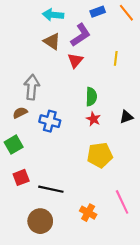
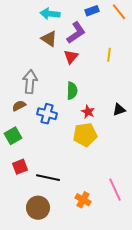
green semicircle: (91, 97) -> (72, 91), moved
yellow pentagon: (100, 155) -> (85, 135), moved

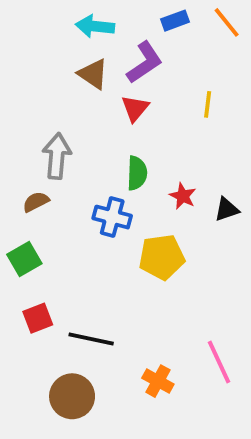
red star: (88, 112) -> (183, 196), moved
blue cross: (47, 114) -> (112, 217), moved

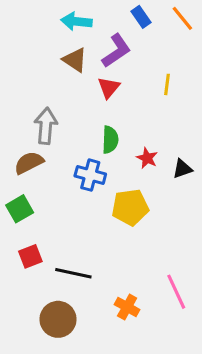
blue rectangle: (175, 21) -> (141, 17), turned 75
brown semicircle: (36, 202) -> (29, 163), size x1.4

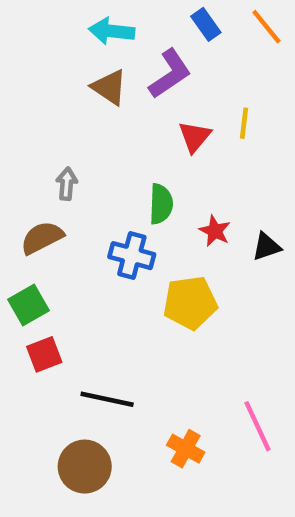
red triangle: (109, 87) -> (195, 137), moved
gray arrow: (46, 126) -> (67, 184), size x0.6
red square: (30, 256) -> (44, 354), moved

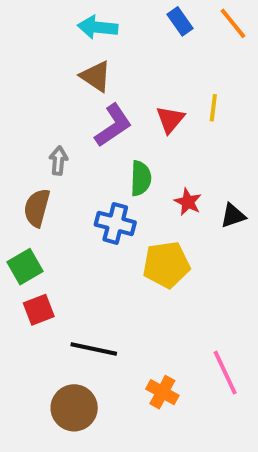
purple L-shape: (170, 74) -> (113, 125), moved
brown semicircle: (42, 238) -> (37, 208), turned -48

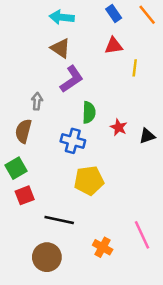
red triangle: (170, 119) -> (114, 46), moved, turned 42
yellow pentagon: (166, 265) -> (89, 180), moved

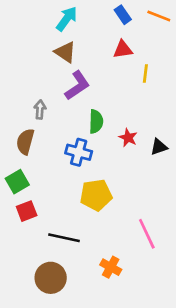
orange line: (147, 15) -> (159, 16), turned -30
cyan arrow: (62, 17) -> (67, 19), turned 120
pink line: (142, 235) -> (147, 234), moved

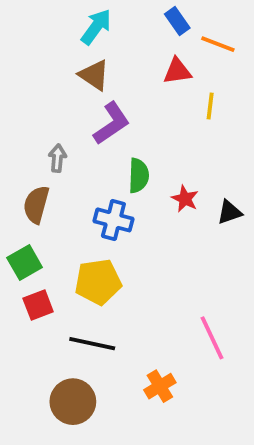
orange line: (159, 16) -> (218, 44), moved
yellow pentagon: (96, 195) -> (98, 282), moved
orange cross: (111, 267) -> (160, 386), turned 30

